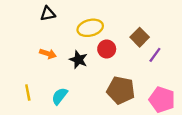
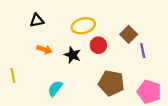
black triangle: (48, 14) -> (37, 20), moved
purple line: (155, 55) -> (143, 51), turned -48
yellow line: (28, 93) -> (13, 75), moved

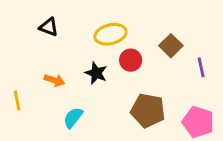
black triangle: (37, 20) -> (49, 27), turned 32
orange arrow: (44, 50) -> (54, 80), moved
purple line: (143, 51) -> (201, 67), moved

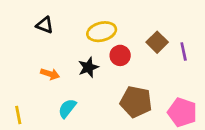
purple line: (201, 67) -> (184, 51), moved
black star: (96, 73) -> (88, 67), turned 30
yellow line: (17, 100) -> (18, 115), moved

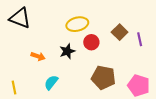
black triangle: (45, 25) -> (20, 18), moved, size x1.6

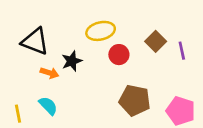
black triangle: (20, 18) -> (35, 41), moved
black star: (67, 51) -> (72, 61), moved
cyan semicircle: (51, 82) -> (48, 106), moved, turned 98

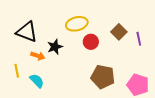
yellow line: (18, 114) -> (17, 71), moved

